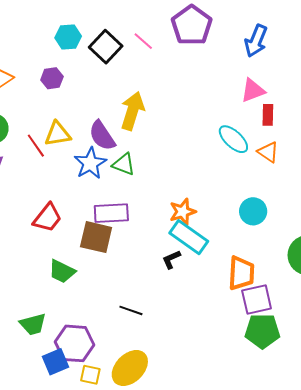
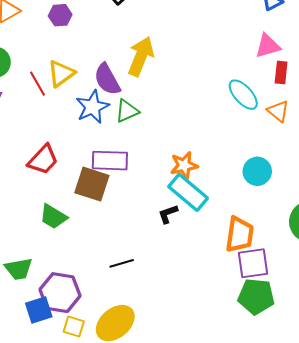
yellow triangle: (58, 134) -> (61, 74), turned -32
green triangle: (124, 164) -> (127, 111), turned -50
black line: (131, 310) -> (122, 263), turned -40

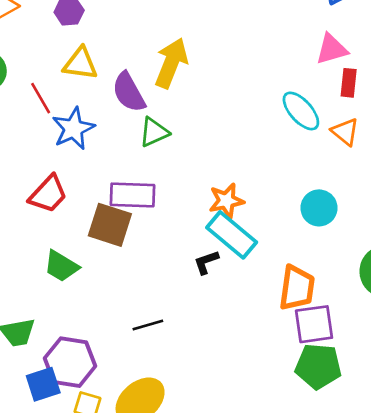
yellow triangle: (61, 74) -> (80, 64), moved, turned 44
blue star: (92, 107) -> (73, 129), moved

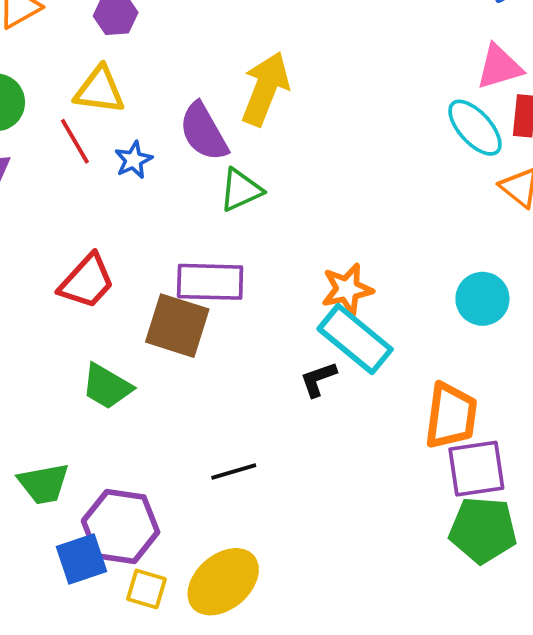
yellow triangle: (80, 64) -> (100, 90), moved
cyan ellipse: (301, 111) -> (475, 128), moved
blue star: (73, 129) -> (133, 160), moved, size x0.6

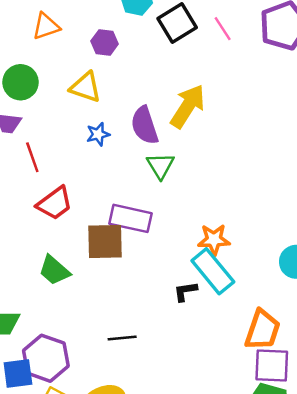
red line: (75, 141) -> (32, 157), moved
green triangle: (241, 190) -> (160, 166), turned -48
brown square: (177, 326) -> (105, 241), turned -30

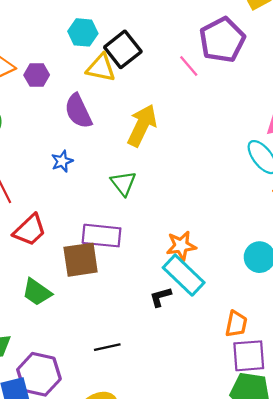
pink line: (223, 29) -> (189, 66), moved
purple hexagon: (105, 42) -> (37, 75), moved
yellow triangle: (86, 87) -> (101, 68), moved
purple semicircle: (145, 125) -> (78, 111), moved
orange trapezoid: (262, 330) -> (236, 324), size x0.7

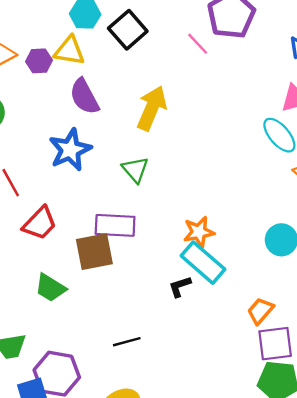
yellow triangle: (101, 68) -> (69, 51), moved
blue star: (62, 161) -> (70, 150), size x1.8
orange trapezoid: (236, 324) -> (260, 311), turned -148

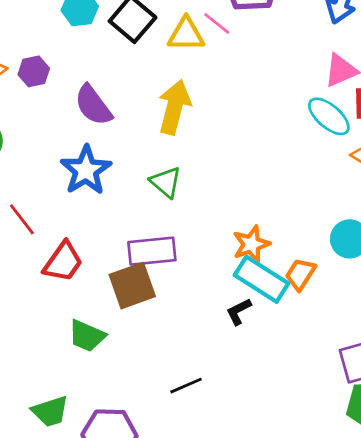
yellow triangle: (69, 51) -> (186, 34), moved
orange trapezoid: (260, 311) -> (300, 274), moved

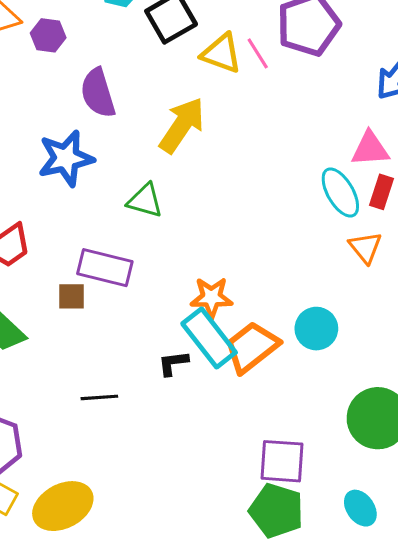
green triangle: (166, 182) -> (145, 201), turned -44
orange trapezoid: (300, 274) -> (252, 347), size x1.5
brown square: (132, 286) -> (71, 296), size x0.6
black line: (186, 386) -> (99, 397), moved

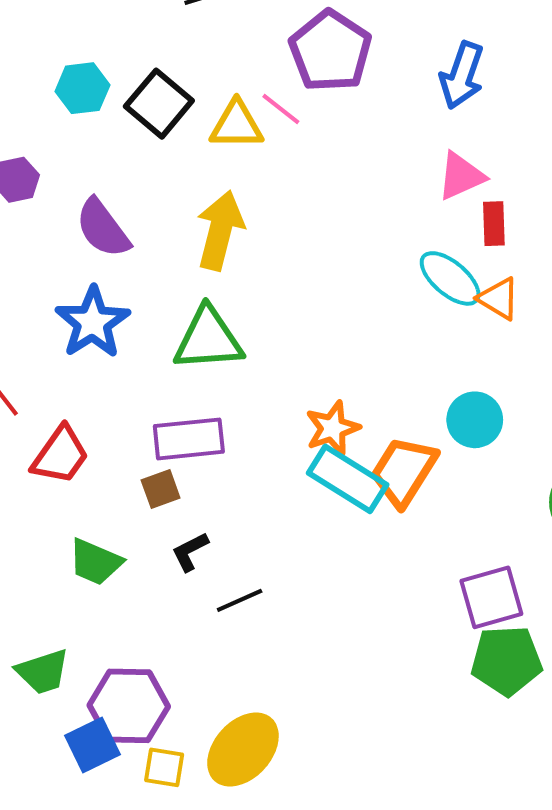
cyan ellipse: (340, 193) -> (450, 278), moved
green triangle: (145, 201) -> (208, 339), size x1.5
black L-shape: (173, 363) -> (190, 552), moved

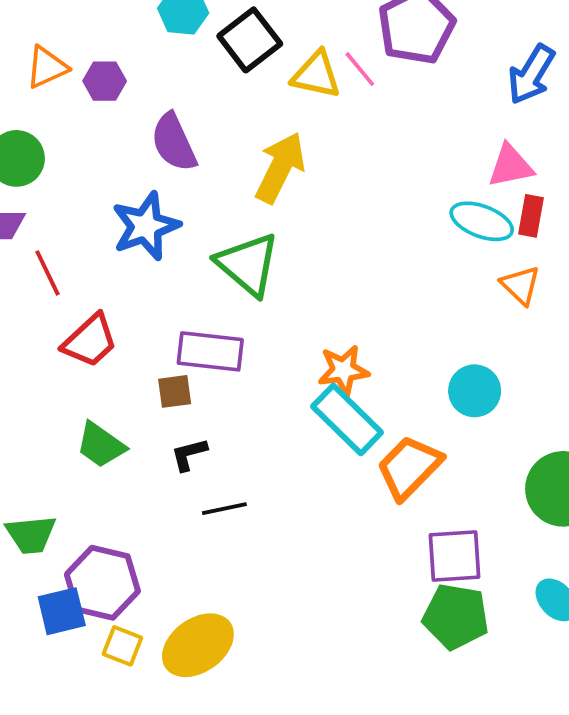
cyan ellipse: (450, 278) -> (482, 221), moved, turned -32
green triangle: (208, 339) -> (248, 264), turned 32
orange trapezoid: (404, 471) -> (409, 467), moved

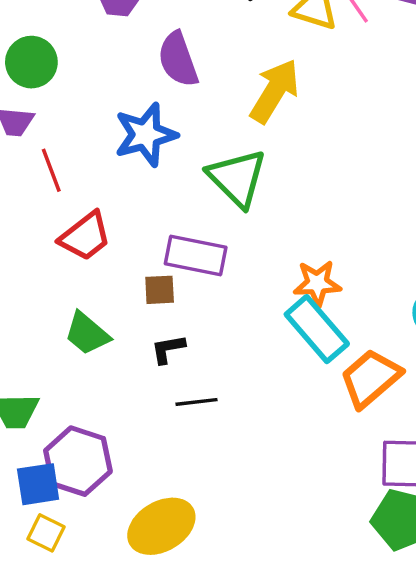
yellow square: (122, 646) -> (46, 533), moved

